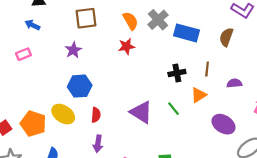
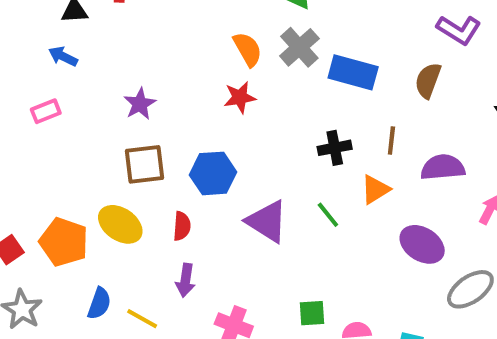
brown square: (86, 18) -> (144, 164), moved
purple semicircle: (234, 83) -> (443, 167), size x1.5
blue hexagon: (80, 86) -> (213, 173), moved

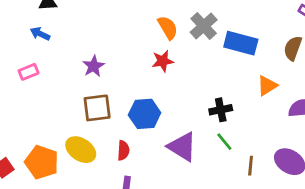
brown line: (391, 141) -> (251, 166), moved
black cross: (335, 148) -> (221, 110), moved
orange triangle: (375, 189) -> (267, 86), moved

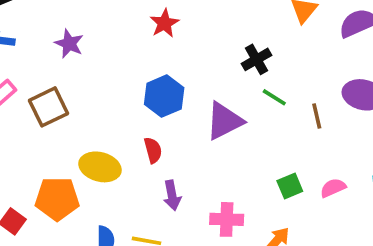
purple star: (93, 66) -> (69, 44), moved
brown square: (97, 108) -> (49, 107), moved
purple triangle: (182, 147) -> (224, 121), turned -40

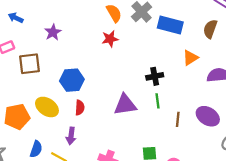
blue hexagon: (164, 96) -> (72, 80), moved
green line: (274, 97) -> (158, 101), turned 32
purple arrow: (172, 195) -> (71, 136), moved
orange pentagon: (57, 199) -> (17, 117), turned -30

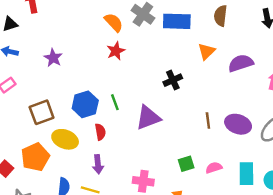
brown square: (29, 64) -> (42, 112), moved
green line: (158, 101) -> (115, 102), moved
purple ellipse: (208, 116) -> (238, 124), moved

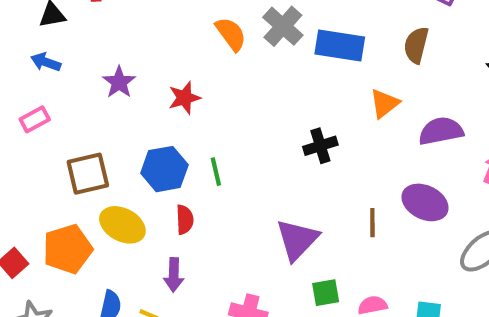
red star: (116, 51) -> (184, 98), moved
purple triangle: (148, 118) -> (297, 240), moved, turned -32
purple ellipse: (238, 124) -> (425, 202), moved

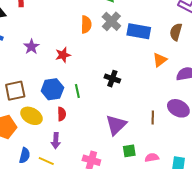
orange semicircle: (231, 34) -> (86, 25), turned 36
black cross: (320, 146) -> (112, 79), moved, turned 35

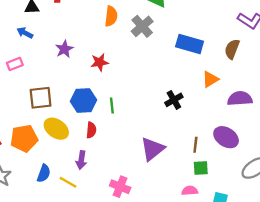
gray cross: (111, 21) -> (142, 26), moved
orange semicircle: (86, 25) -> (111, 16), moved
black cross: (112, 79) -> (174, 100), moved, turned 35
green square: (129, 151) -> (201, 168), moved

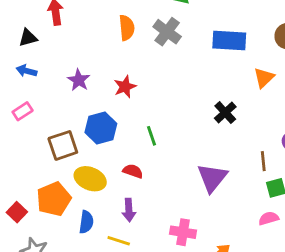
blue hexagon: (83, 101) -> (101, 128), moved
red semicircle: (91, 130) -> (133, 171), turned -63
blue semicircle: (44, 173) -> (86, 222), moved

